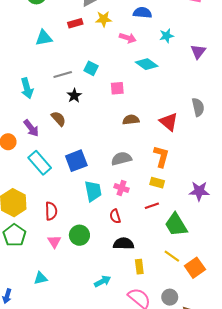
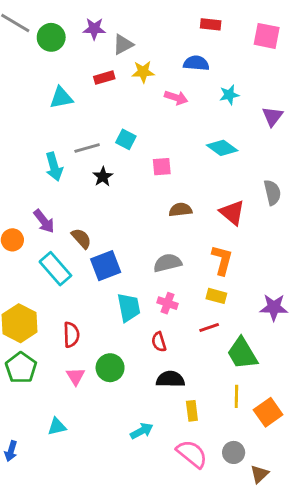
cyan diamond: (147, 64) -> (222, 148), moved
cyan arrow: (27, 88) -> (54, 167), moved
brown semicircle: (58, 119) -> (81, 238), moved
yellow line: (172, 256) -> (236, 396), turned 56

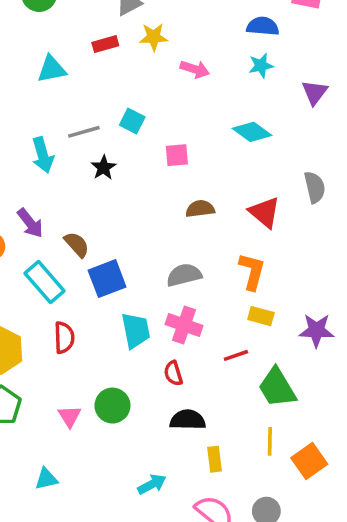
blue semicircle: (196, 63) -> (263, 26), moved
yellow rectangle: (216, 296) -> (261, 316), moved
pink cross: (168, 303) -> (184, 325), size x1.4
red semicircle: (71, 335) -> (64, 338), moved

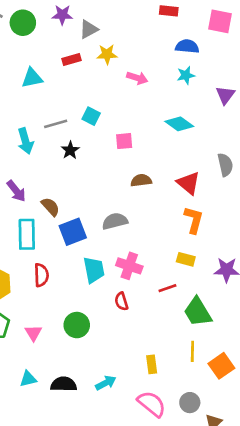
orange L-shape: (252, 271) -> (194, 220), moved
gray semicircle: (184, 275) -> (115, 221), moved
cyan rectangle: (44, 282) -> (27, 234), turned 40
pink triangle: (70, 416) -> (33, 333), moved
black semicircle: (188, 420) -> (64, 384), moved

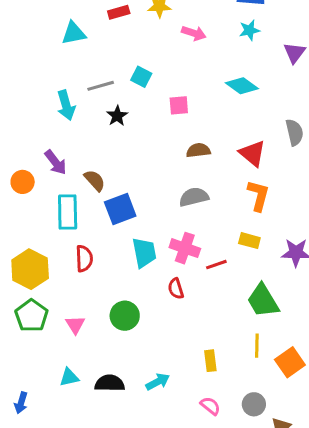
gray semicircle: (115, 221) -> (194, 197), moved
red line: (167, 288) -> (216, 265), moved
pink semicircle: (152, 404) -> (210, 406), size x0.6

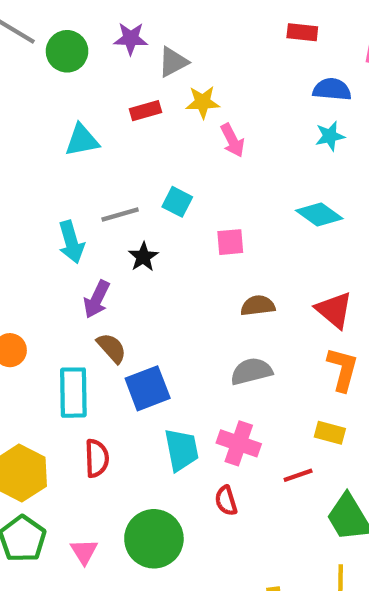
pink arrow: (194, 33) -> (232, 140), moved, turned 45
purple arrow: (56, 162) -> (97, 299), moved, turned 64
red line: (216, 265) -> (298, 475), moved
green circle: (125, 316) -> (154, 539), size x1.4

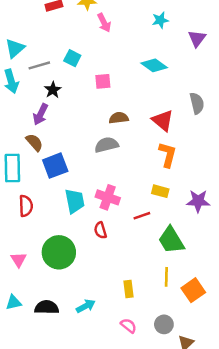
cyan triangle: (82, 140) -> (15, 48), moved, turned -30
purple arrow: (97, 299) -> (41, 114), moved
gray semicircle: (251, 371) -> (106, 145), moved

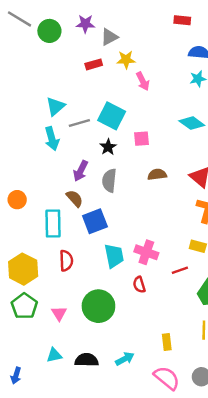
cyan square: (72, 58) -> (112, 116), size x1.6
black star: (53, 90) -> (108, 147), moved
gray semicircle: (106, 145) -> (109, 181), moved, turned -70
pink semicircle: (128, 326) -> (167, 378), size x1.6

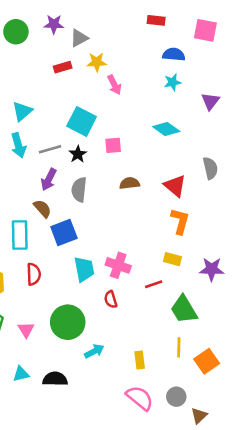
gray line: (79, 123) -> (50, 149), moved
cyan arrow: (125, 359) -> (94, 351), moved

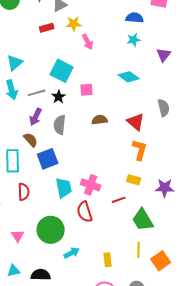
red semicircle: (111, 299) -> (85, 212), size x1.5

